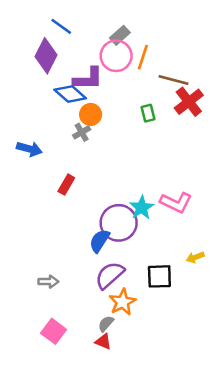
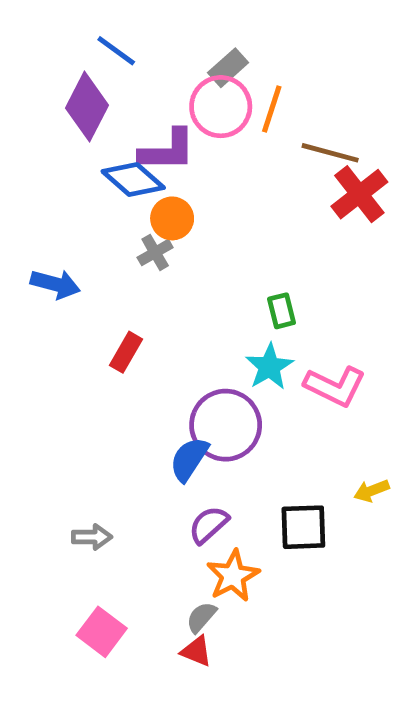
green rectangle: (148, 113) -> (282, 311), moved
cyan star: (142, 208) -> (269, 367), moved
purple semicircle: (110, 275) -> (209, 525), size x0.7

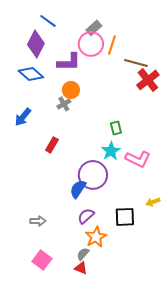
blue diamond: (133, 180) -> (31, 74), moved
blue arrow: (55, 284) -> (23, 117), turned 114

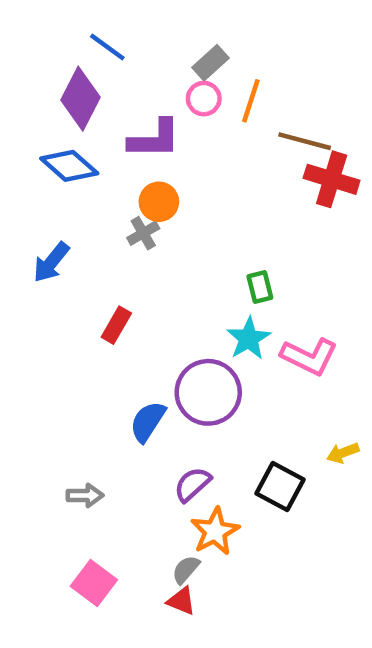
pink circle: (91, 44) -> (204, 99), size x0.6
red cross: (148, 80) -> (332, 179), turned -35
blue semicircle: (78, 189) -> (148, 421), moved
black square: (125, 217) -> (280, 487), turned 30

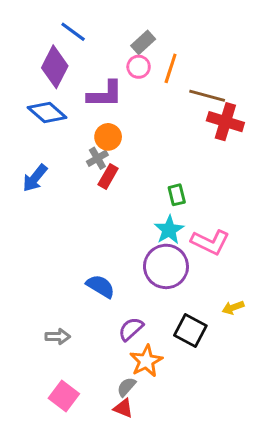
red rectangle: (116, 325) -> (108, 177), moved
purple circle: (208, 392) -> (166, 266), moved
blue semicircle: (148, 421) -> (100, 286), turned 88

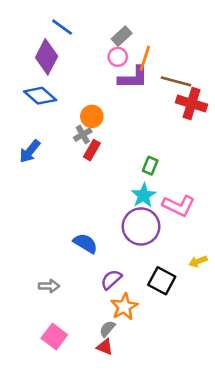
purple L-shape: (105, 94) -> (133, 78), moved
green rectangle: (177, 195) -> (150, 166), turned 36

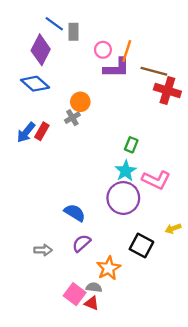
gray rectangle: (122, 36) -> (74, 32), moved, turned -48
red rectangle: (92, 150) -> (42, 131), moved
purple semicircle: (111, 280) -> (81, 243), moved
gray semicircle: (107, 329) -> (94, 287), turned 56
pink square: (54, 336) -> (75, 294), moved

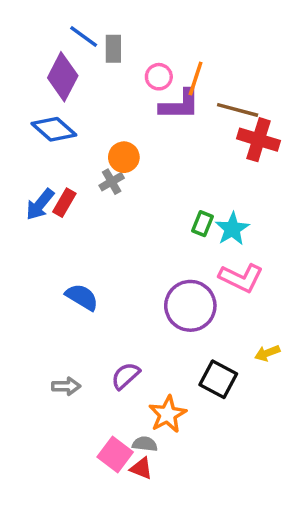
cyan star: (126, 171) -> (232, 229), moved
blue semicircle: (75, 213) -> (82, 297), moved

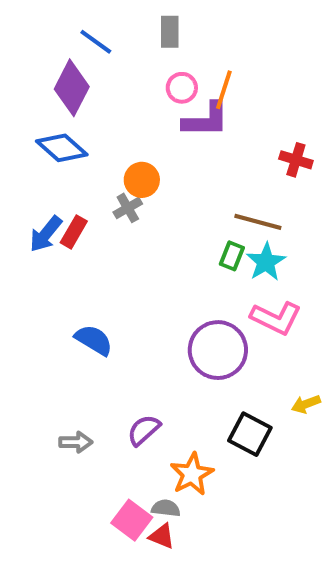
gray rectangle: (113, 49) -> (170, 32), moved
brown line: (238, 110) -> (258, 222), moved
red cross: (259, 140) -> (296, 160), size x0.7

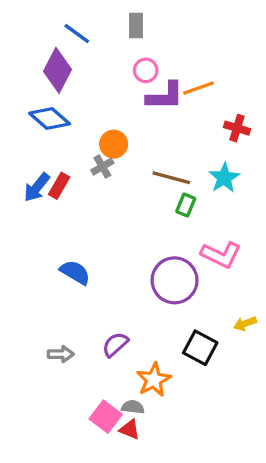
orange line: (224, 90) -> (199, 88), moved, turned 52
brown line: (258, 222) -> (171, 178), moved
cyan star: (266, 262) -> (224, 178), moved

